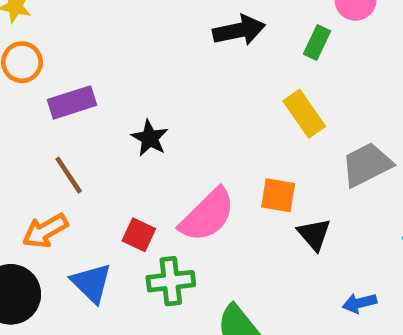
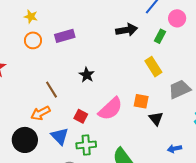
purple rectangle: (72, 102) -> (65, 36), moved
green cross: (171, 281) -> (86, 145), moved

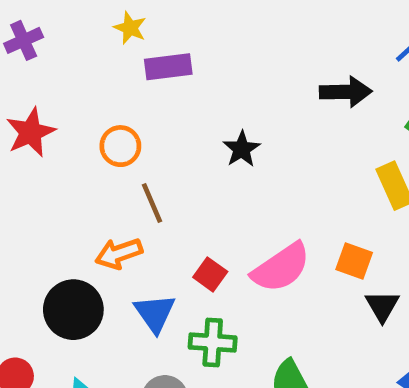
purple rectangle: (65, 36) -> (168, 67), moved
orange circle: (33, 40) -> (120, 146), moved
black star: (87, 75) -> (242, 149), moved

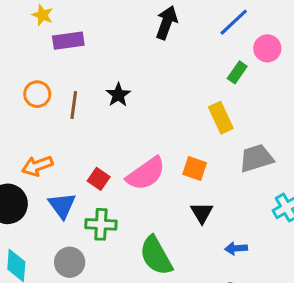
black arrow: (346, 92) -> (167, 23), moved, turned -68
brown line: (152, 203) -> (74, 105), moved, turned 32
black triangle: (382, 306) -> (202, 213), moved

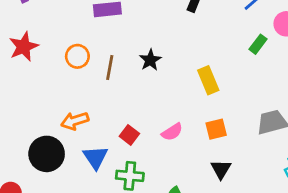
yellow rectangle: (221, 118) -> (208, 80), moved
orange square: (195, 168) -> (216, 129), turned -35
pink semicircle: (146, 174) -> (172, 132), size x0.6

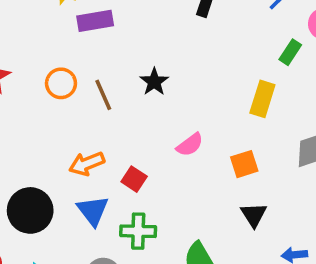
brown line: (110, 68) -> (103, 95), turned -30
yellow rectangle: (208, 80) -> (262, 99), moved, turned 44
orange arrow: (75, 121) -> (87, 164), moved
pink semicircle: (172, 132) -> (190, 145), moved

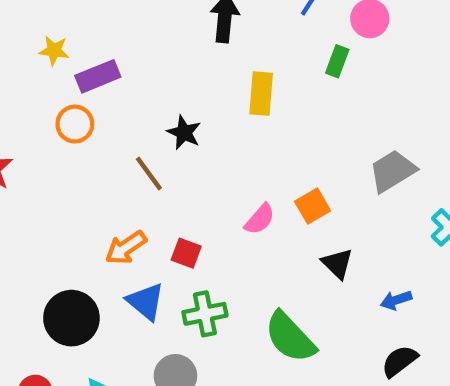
orange circle: (61, 83) -> (75, 124), moved
brown line: (103, 95) -> (149, 173), moved
yellow rectangle: (262, 99) -> (261, 94), moved
pink semicircle: (190, 145) -> (260, 219), moved

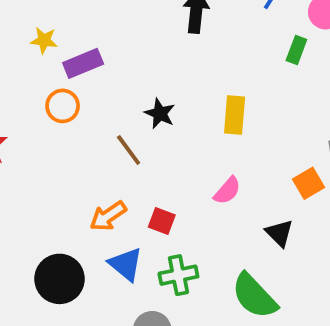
yellow rectangle: (261, 94) -> (235, 115), moved
orange square: (313, 206) -> (308, 183), moved
black triangle: (337, 264) -> (279, 233), moved

